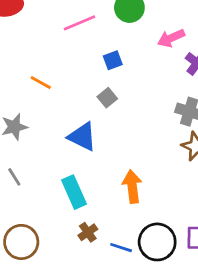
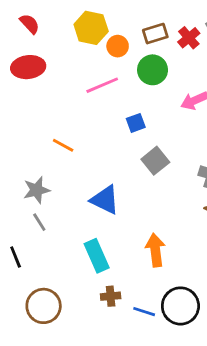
gray square: (107, 98) -> (155, 161), moved, size x1.4
gray line: (14, 177) -> (39, 222), moved
brown cross: (88, 232) -> (111, 296), turned 30

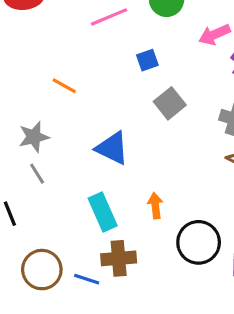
orange arrow: (155, 250) -> (155, 206), moved, size x0.7
brown cross: (111, 296) -> (119, 258), size x1.5
black circle: (180, 306) -> (199, 242), moved
blue line: (144, 312) -> (87, 279), moved

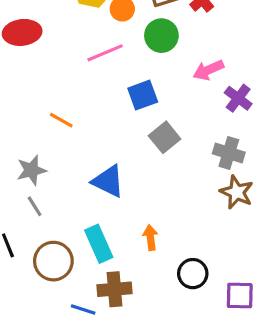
blue square: (147, 60) -> (143, 95), size x1.4
black circle: (199, 242) -> (193, 274), size x0.7
brown circle: (42, 270) -> (53, 261), moved

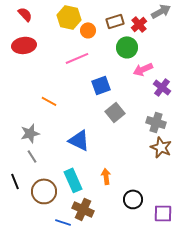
green circle: (161, 36) -> (127, 47), moved
brown cross: (114, 289) -> (83, 209), turned 30

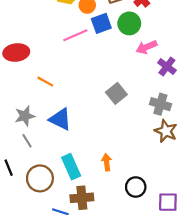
red ellipse: (24, 45) -> (16, 52), moved
blue square: (101, 85) -> (101, 23), moved
blue triangle: (79, 140) -> (60, 119), moved
brown cross: (83, 209) -> (82, 198), turned -30

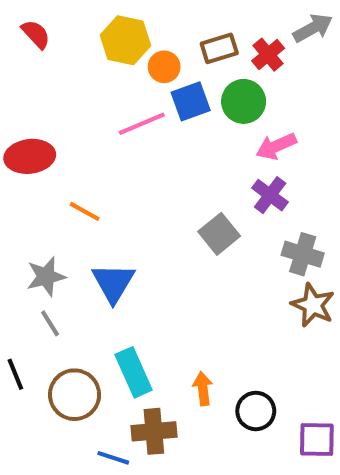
purple cross: (167, 66) -> (270, 195), moved
blue triangle: (60, 119) -> (113, 283), turned 35
orange arrow: (107, 162) -> (203, 389), moved

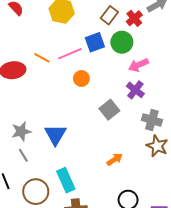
brown rectangle: (219, 48) -> (109, 15), turned -36
orange circle: (164, 67) -> (81, 78), moved
orange line: (85, 211) -> (42, 58), moved
orange arrow: (203, 389) -> (115, 159), moved, turned 63

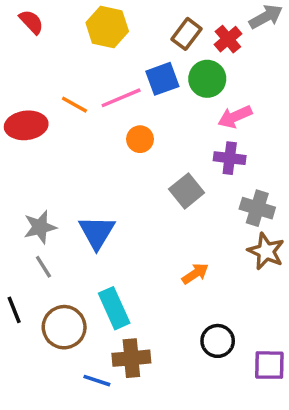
purple cross: (135, 90) -> (230, 158), turned -30

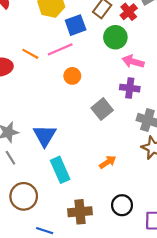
blue square: (162, 79) -> (76, 25), moved
pink arrow: (235, 117) -> (133, 62), turned 40
cyan rectangle: (114, 308) -> (60, 170), moved
brown cross: (131, 358) -> (80, 212), moved

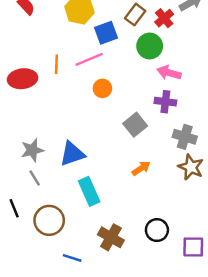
orange line: (30, 54) -> (56, 64), turned 63
blue triangle: (45, 136) -> (72, 154), turned 40
orange arrow: (108, 162) -> (141, 168), moved
brown cross: (80, 212) -> (111, 237), turned 35

